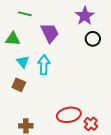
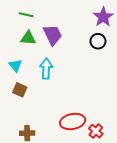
purple star: (85, 16) -> (103, 17), moved
green triangle: (13, 39) -> (28, 38), moved
cyan triangle: (23, 62) -> (16, 66), moved

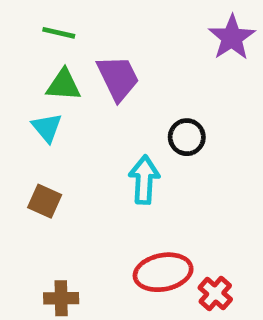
black circle: (98, 41) -> (187, 137), moved
cyan triangle: (16, 66) -> (47, 128), moved
cyan arrow: (46, 69) -> (144, 180), moved

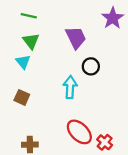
purple trapezoid: (118, 78) -> (76, 38), moved
green triangle: (64, 85) -> (31, 41), turned 48
red ellipse: (163, 272) -> (79, 132), turned 55

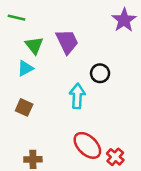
green line: (29, 16) -> (16, 18), moved
purple trapezoid: (76, 38) -> (67, 42), moved
cyan triangle: (23, 62) -> (25, 68), turned 42

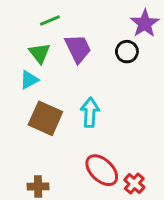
green line: (16, 18) -> (50, 20), moved, turned -36
black circle: (100, 73) -> (127, 52), moved
brown square: (24, 107) -> (45, 118), moved, size x1.6

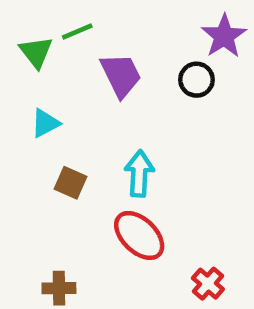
green triangle: (40, 53) -> (36, 52), moved
brown square: (45, 118) -> (70, 183), size x0.6
red ellipse: (102, 170) -> (139, 235), moved

